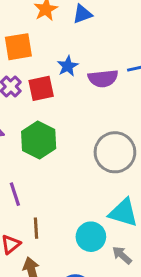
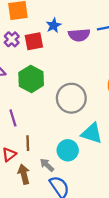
gray circle: (115, 152) -> (71, 98), moved
gray arrow: (122, 255) -> (47, 165), moved

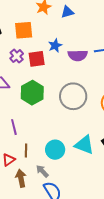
gray circle: (71, 98) -> (73, 96), moved
cyan circle: (68, 150) -> (55, 150), moved

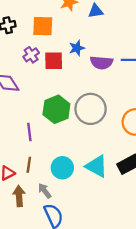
green hexagon: (32, 93) -> (56, 109), moved
purple line: (14, 127) -> (29, 132), moved

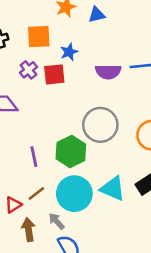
blue star: (77, 48) -> (69, 52), moved
green hexagon: (56, 109) -> (71, 152), moved
brown line: (29, 165) -> (36, 193), turned 49
cyan circle: (62, 168) -> (74, 194), size x1.4

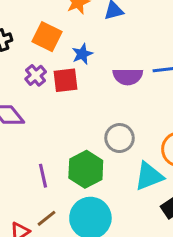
orange square: (39, 37) -> (47, 37), turned 30
gray circle: (100, 125) -> (120, 138), size x0.7
cyan triangle: (113, 189) -> (149, 176), moved, turned -44

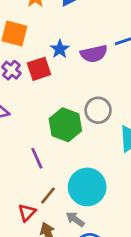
blue star: (82, 54) -> (60, 49), moved
green hexagon: (86, 169) -> (65, 125), moved

